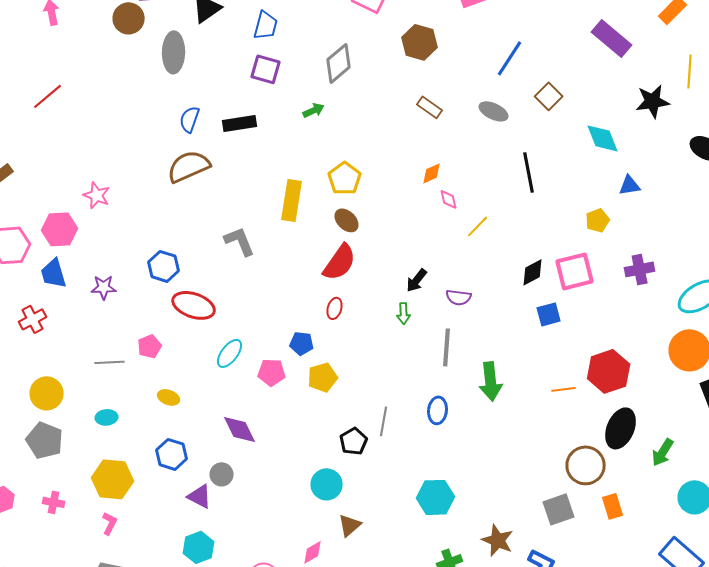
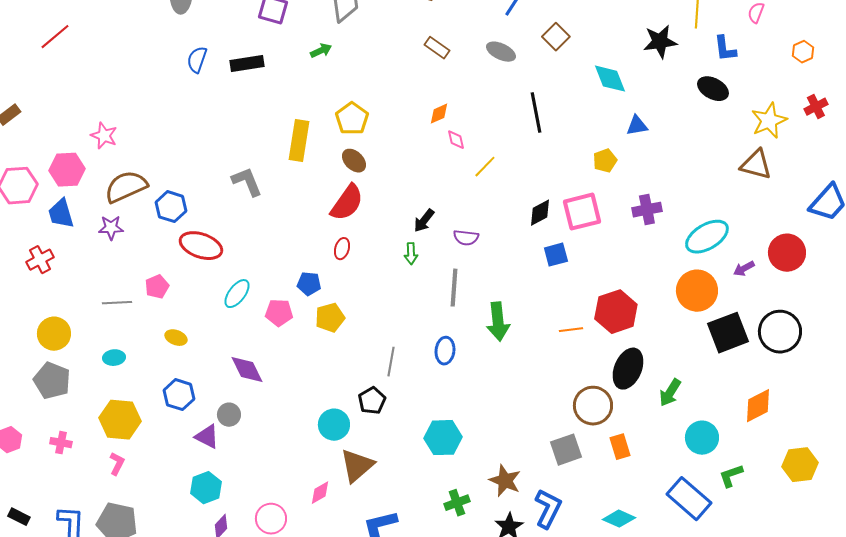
brown semicircle: (189, 166) -> (126, 187), moved
black pentagon: (354, 441) -> (372, 401), moved
brown triangle: (350, 525) -> (357, 466), size x1.5

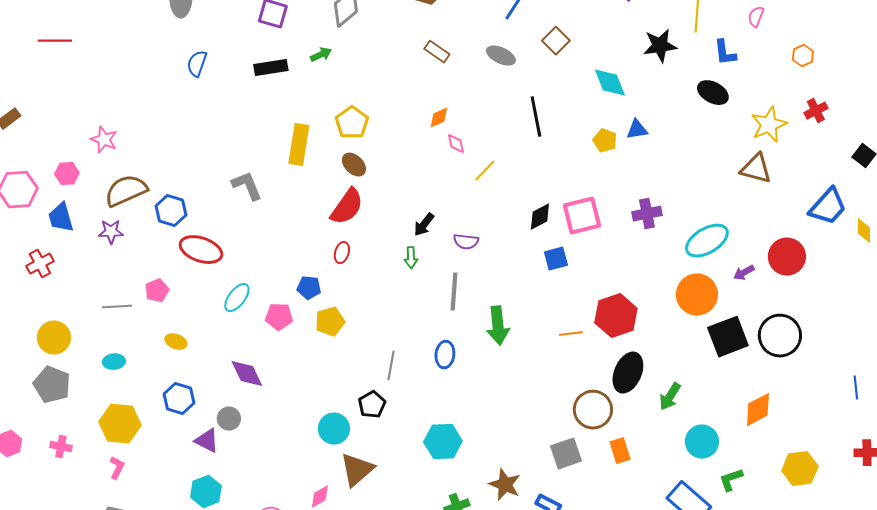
red line: (55, 37) -> (55, 41), turned 40
black rectangle: (247, 64) -> (271, 68), moved
yellow pentagon: (605, 161) -> (605, 141), moved, turned -30
pink hexagon: (67, 170) -> (67, 174), size x0.7

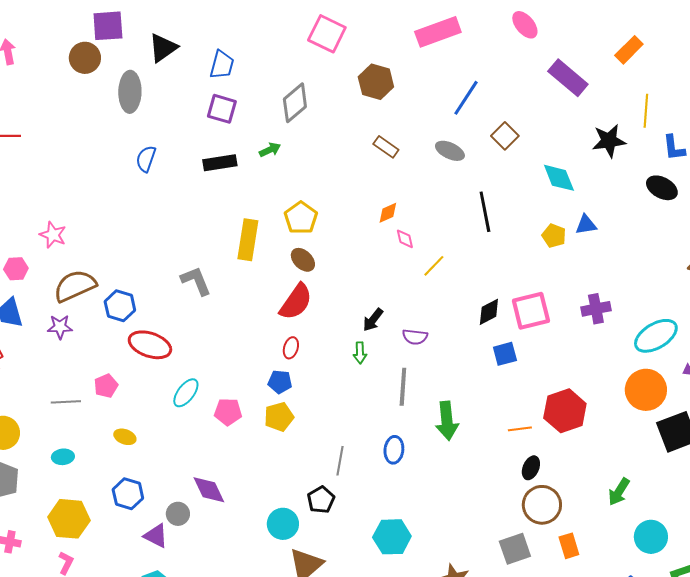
blue pentagon: (309, 288) -> (280, 382), moved
black ellipse: (628, 373) -> (531, 468), moved, size x0.6
purple diamond: (247, 374) -> (209, 490), moved

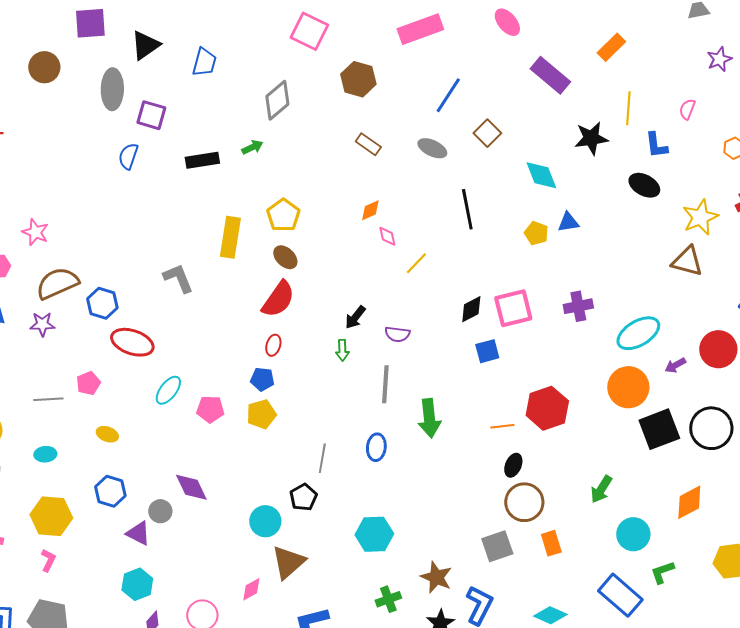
brown circle: (85, 58) -> (44, 67), moved
purple square: (222, 109) -> (151, 115), moved

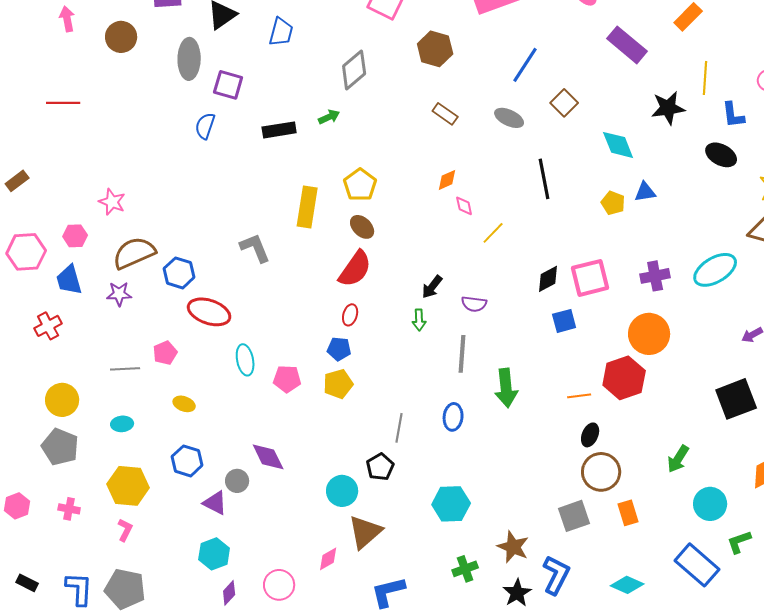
cyan ellipse: (638, 333) -> (715, 270), moved
orange circle: (628, 387) -> (649, 334), moved
cyan ellipse: (168, 390) -> (245, 360), turned -48

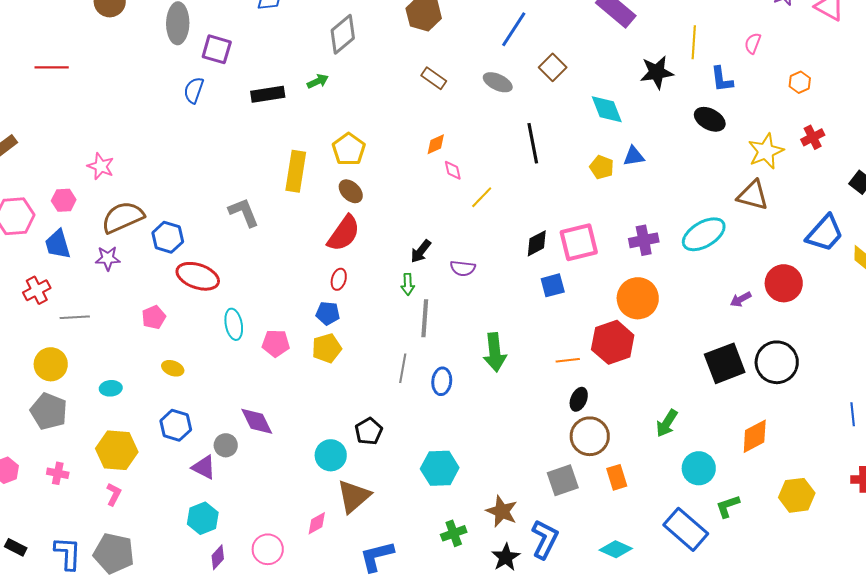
gray line: (462, 354) -> (425, 318), moved
gray line: (125, 369) -> (75, 317), moved
gray line: (399, 428) -> (403, 368), moved

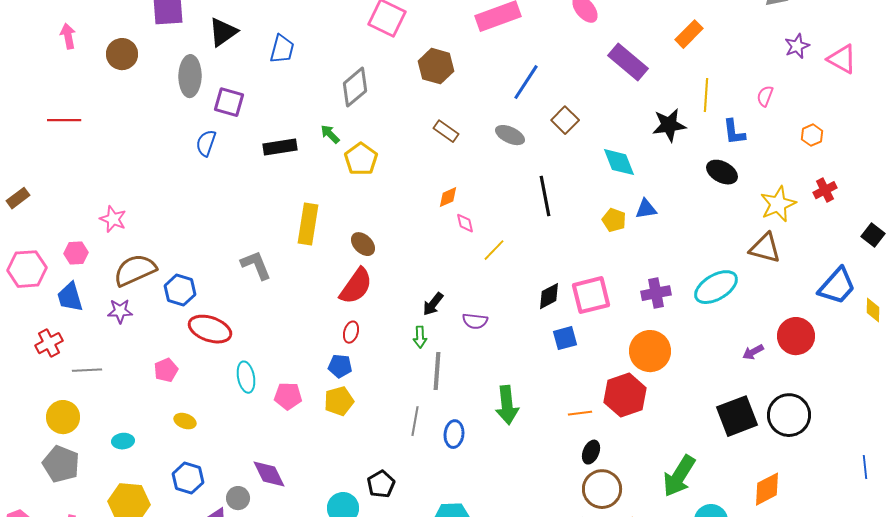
green arrow: (318, 81) -> (330, 134), turned -110
yellow pentagon: (349, 149) -> (361, 159), moved
green arrow: (667, 423) -> (679, 476), size x1.5

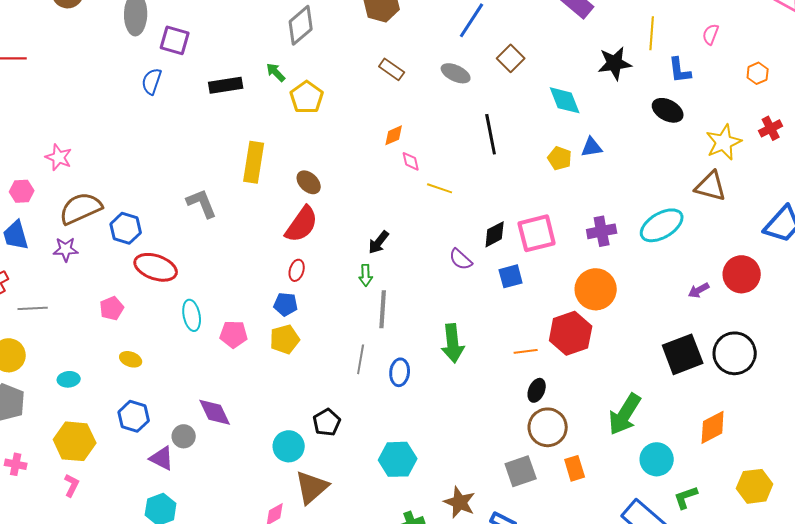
yellow line: (494, 250) -> (440, 188), turned 65
purple semicircle: (475, 321) -> (461, 259), moved, turned 35

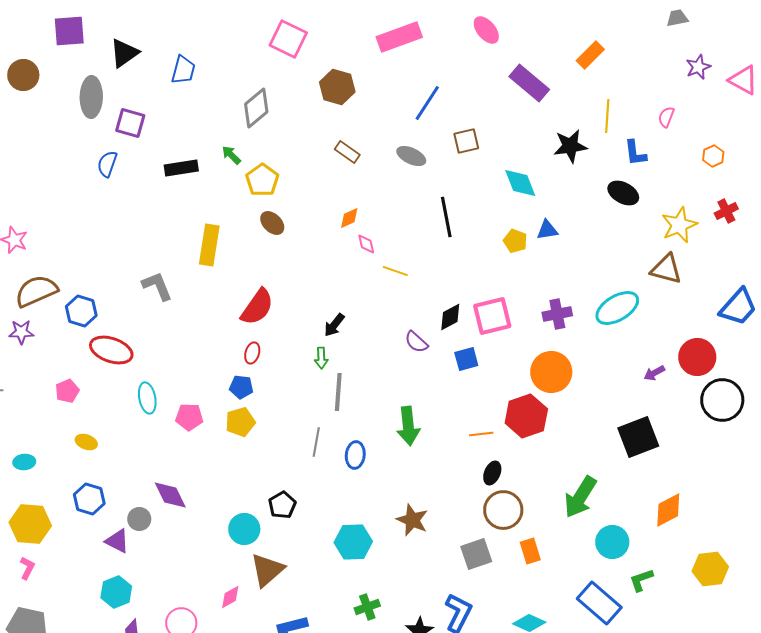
brown square: (511, 58) -> (466, 141), turned 32
brown ellipse: (309, 182) -> (272, 223), moved
black circle: (735, 353) -> (722, 400), moved
brown star: (460, 502) -> (412, 520), moved

